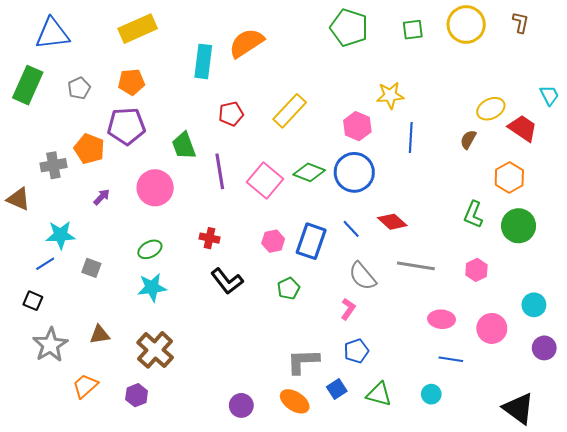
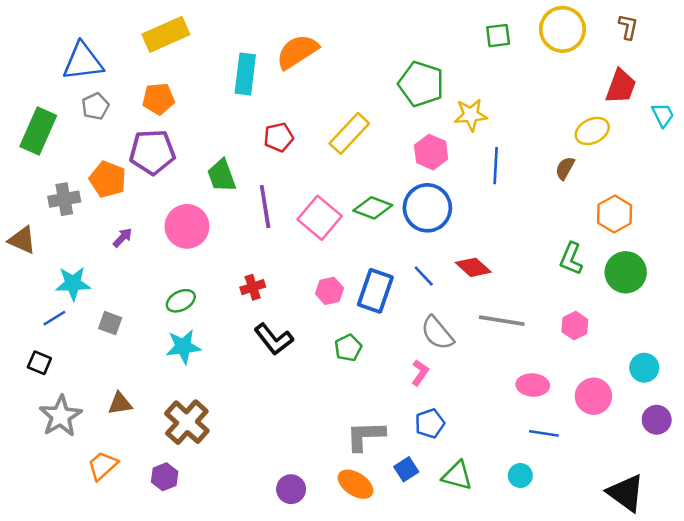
green pentagon: (349, 28) -> (421, 84), moved
blue triangle: (52, 34) -> (83, 62), moved
green rectangle: (28, 85) -> (38, 131), moved
red trapezoid: (523, 128) -> (621, 86), moved, turned 76
red cross: (209, 238) -> (253, 287), turned -30

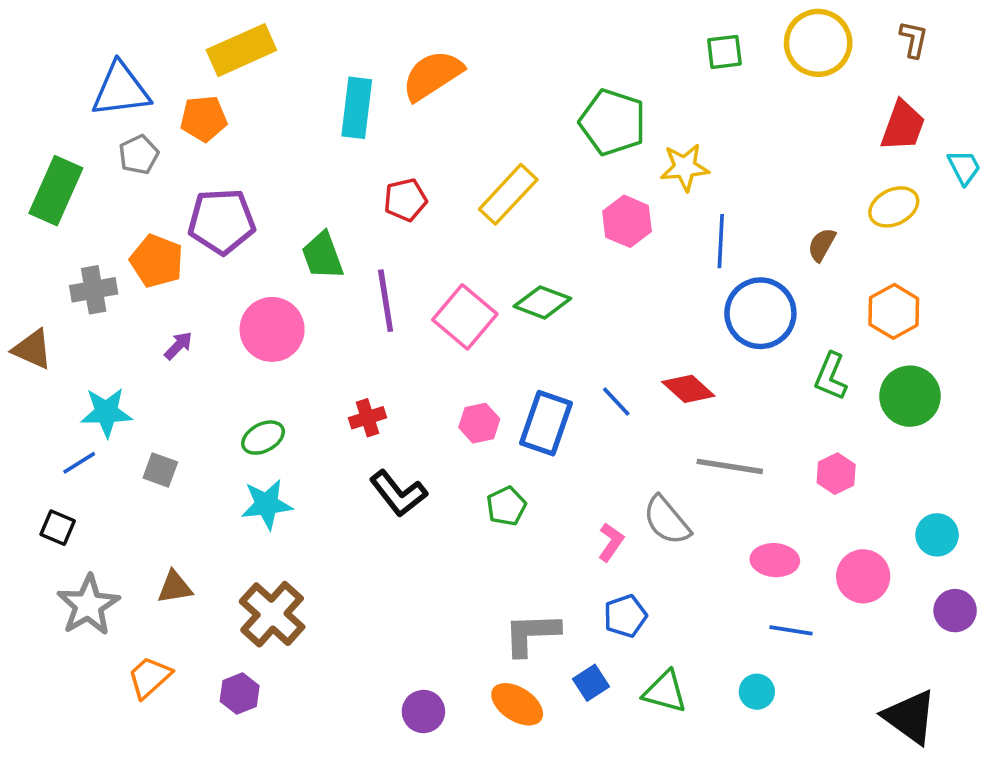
orange pentagon: (158, 99) -> (204, 119), moved
yellow ellipse: (592, 131) -> (894, 207), moved
blue circle: (427, 208) -> (760, 313), moved
gray semicircle: (437, 333) -> (667, 520), moved

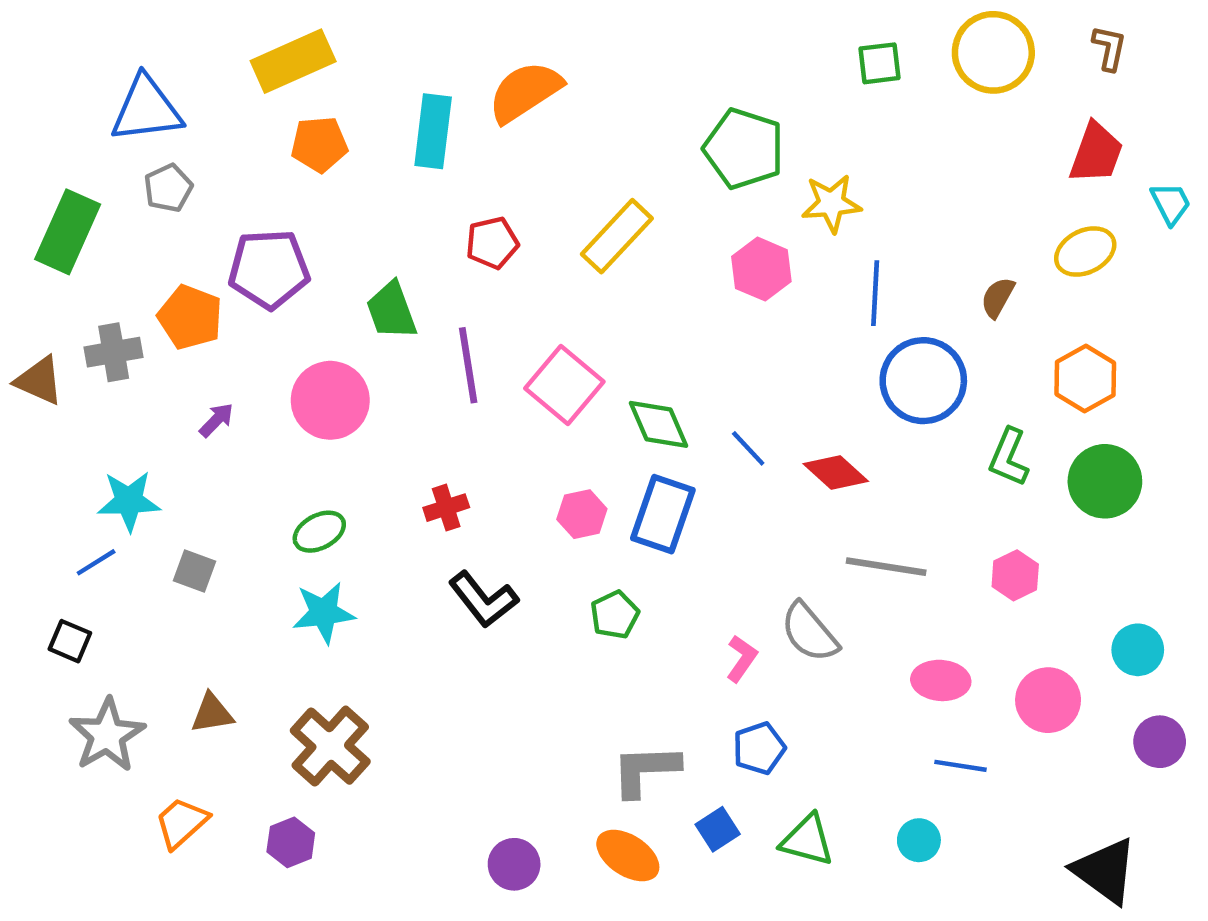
orange pentagon: (204, 119) -> (319, 144), moved
green diamond: (542, 302) -> (658, 424), moved, turned 46
brown triangle: (32, 349) -> (39, 381), moved
blue line: (616, 402) -> (748, 448), moved

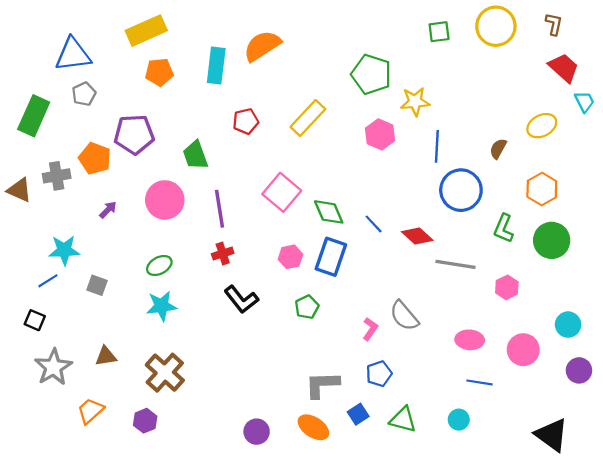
red trapezoid: (1096, 153) -> (564, 68), moved, turned -68
purple line: (468, 365) -> (219, 209), moved
gray line: (886, 567) -> (455, 264), moved

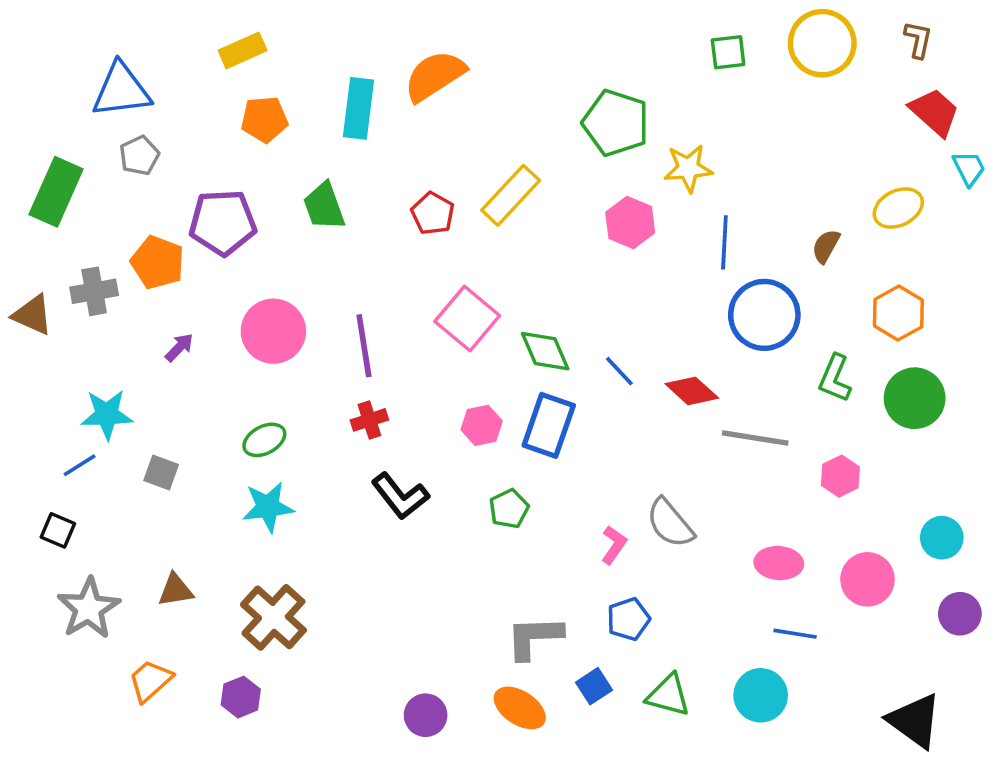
yellow rectangle: (146, 31) -> (243, 50), size x0.7
red pentagon: (246, 121) -> (433, 213), moved, turned -30
green trapezoid: (195, 155) -> (324, 206), moved
cyan circle: (459, 420) -> (761, 695), size x1.5

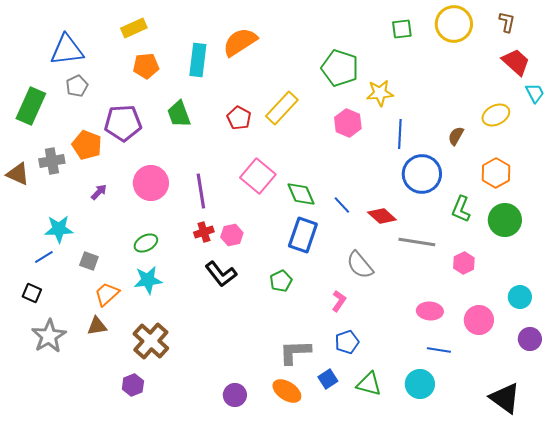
pink hexagon: (482, 425) -> (232, 235), moved
gray semicircle: (670, 523) -> (360, 265), moved
orange trapezoid: (150, 681) -> (107, 294), moved

